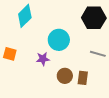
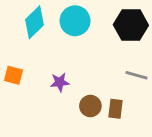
cyan circle: (59, 40) -> (75, 21), moved

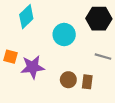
cyan circle: (75, 21) -> (64, 34), moved
purple star: (60, 82) -> (33, 67), moved, size x1.6

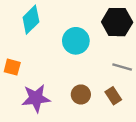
purple star: (33, 67) -> (36, 98), moved
brown rectangle: (87, 82) -> (113, 96), moved, turned -40

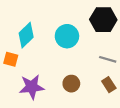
cyan diamond: (31, 20) -> (26, 35), moved
brown rectangle: (113, 96) -> (109, 85), moved

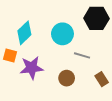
gray line: (108, 59) -> (82, 55), moved
purple star: (32, 87) -> (32, 68), moved

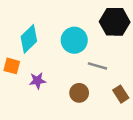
purple star: (32, 68) -> (37, 81), size x0.6

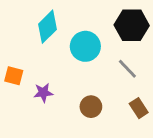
cyan diamond: (29, 39) -> (47, 27), moved
gray line: (97, 66) -> (127, 69), moved, turned 30

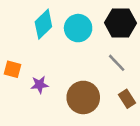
cyan circle: (85, 46) -> (78, 28), moved
brown circle: (91, 107) -> (83, 97), size x1.6

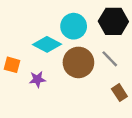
cyan diamond: (43, 24) -> (47, 44), moved, turned 72
brown circle: (83, 97) -> (78, 62), moved

